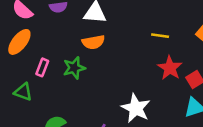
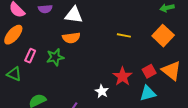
red star: (170, 68) -> (122, 76), moved
white star: (136, 108) -> (102, 91), size x0.6

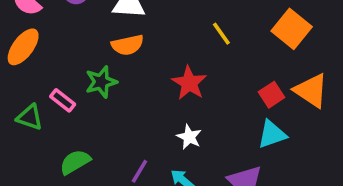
yellow line: (124, 35) -> (221, 34), turned 48
pink rectangle: (30, 56) -> (63, 100), moved, turned -72
red star: (122, 76) -> (189, 83), moved

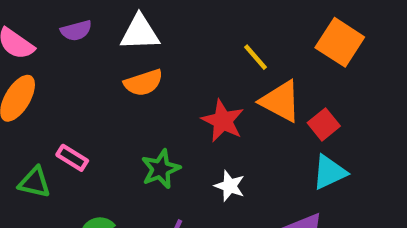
green star: (101, 82) -> (161, 169), moved
orange triangle: (311, 91) -> (281, 101), moved

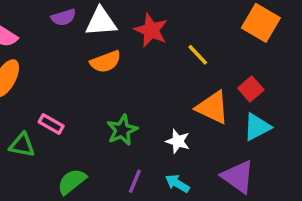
purple semicircle: (76, 31) -> (64, 17), moved
yellow line: (255, 57) -> (198, 55), moved
orange triangle: (281, 101) -> (213, 107), moved
red star: (223, 121) -> (151, 30), moved

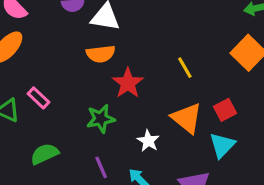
red star: (151, 30) -> (128, 83), moved
cyan triangle: (257, 127) -> (222, 145), turned -32
purple line: (135, 181) -> (101, 167), turned -60

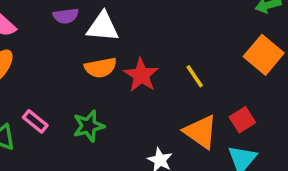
red star: (128, 83) -> (141, 75), moved
green star: (101, 119) -> (89, 126), moved

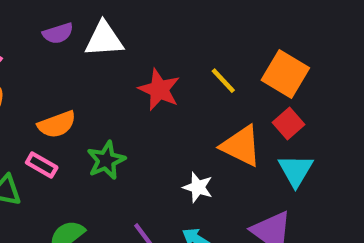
orange square: (264, 55) -> (285, 74), moved
orange semicircle: (101, 68) -> (57, 124), moved

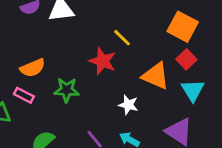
yellow line: (223, 81) -> (122, 38), moved
red star: (159, 90) -> (103, 61), moved
green star: (106, 160) -> (67, 90), turned 30

